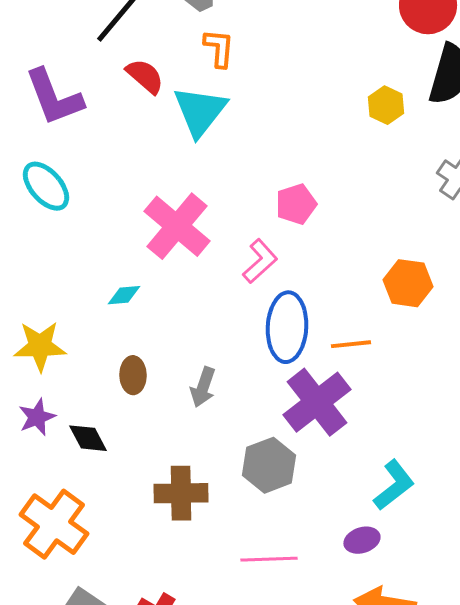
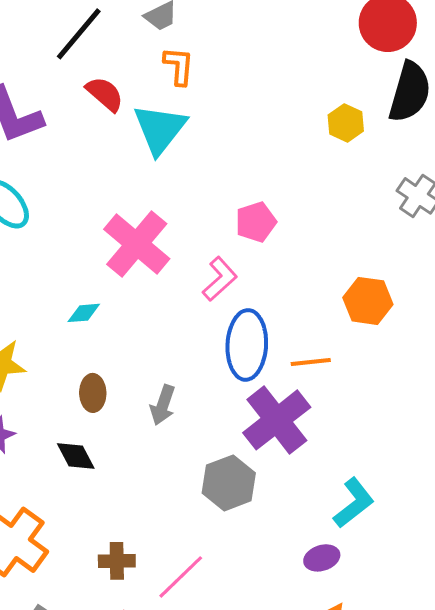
black diamond: (88, 438) -> (76, 456), moved
brown cross: (181, 493) -> (117, 561), moved, size x0.7
pink line: (269, 559) -> (181, 577), moved, turned -42

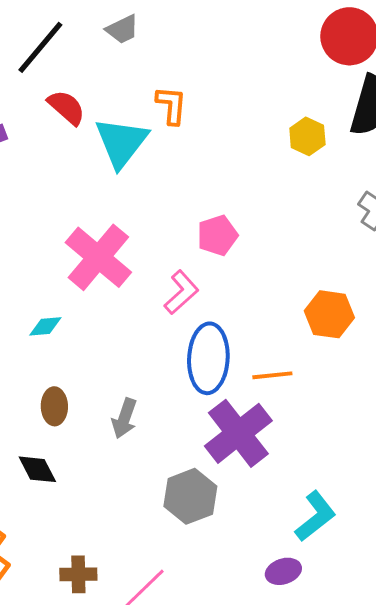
orange L-shape: (179, 66) -> (171, 105), moved

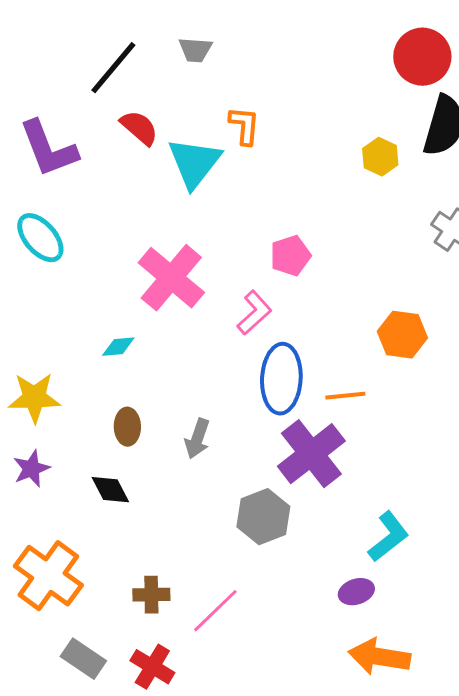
gray trapezoid: (122, 29) -> (195, 50), turned 30

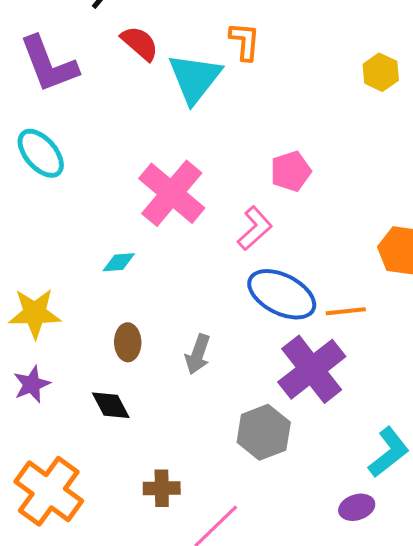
blue ellipse: (281, 379) -> (282, 294), turned -66
brown cross: (151, 595) -> (162, 488), moved

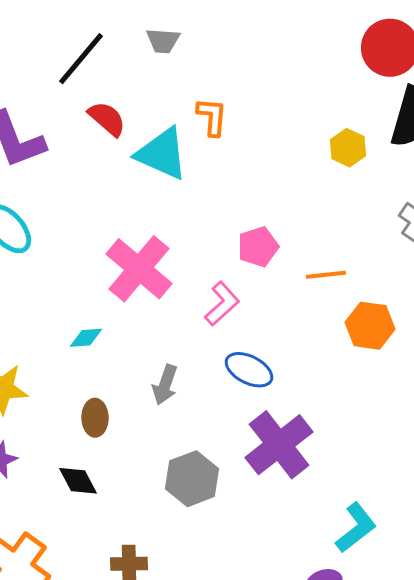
cyan triangle: (195, 78) -> (162, 154), turned -44
blue ellipse: (282, 294) -> (249, 370), size x0.7
orange line: (346, 311) -> (326, 275), moved
gray arrow: (198, 354) -> (165, 385), moved
gray hexagon: (264, 432) -> (192, 479), moved

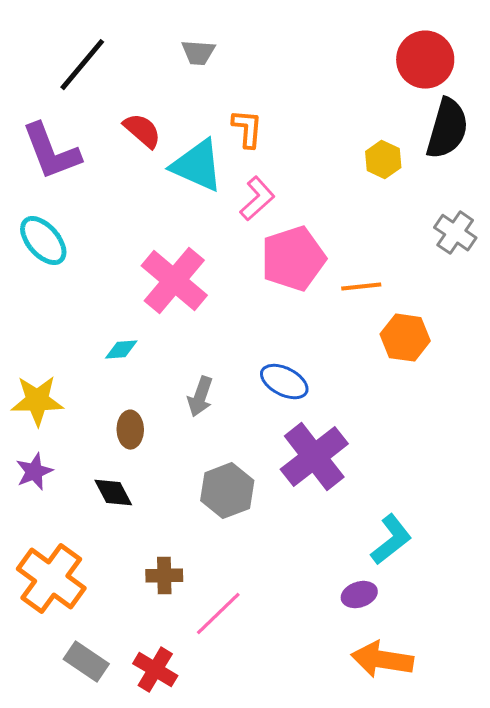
black line: (81, 59) -> (82, 65), moved
pink pentagon: (258, 247) -> (293, 259), size x1.6
pink L-shape: (222, 304) -> (257, 199), moved

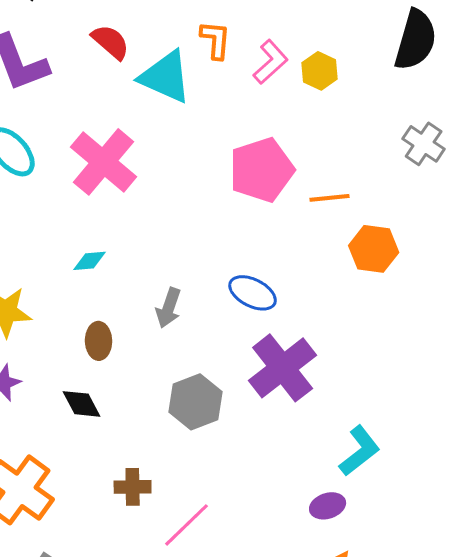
yellow hexagon: (383, 160) -> (320, 71), moved
pink L-shape: (257, 199) -> (271, 62), moved
pink cross: (174, 281) -> (104, 162), moved

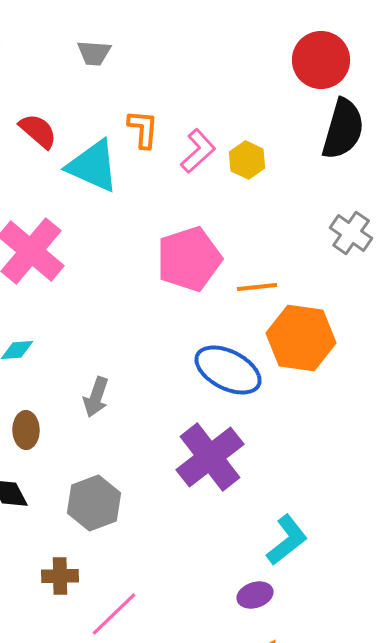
orange hexagon: (374, 249) -> (301, 338), size x1.4
blue ellipse: (253, 293) -> (228, 370), moved, size x1.4
gray hexagon: (196, 402) -> (94, 503), moved

